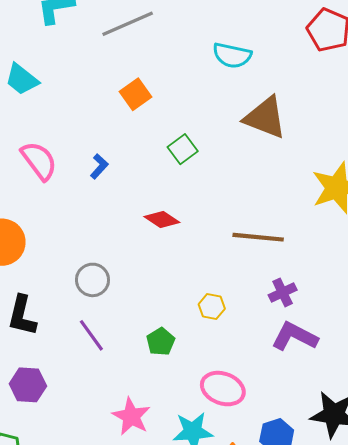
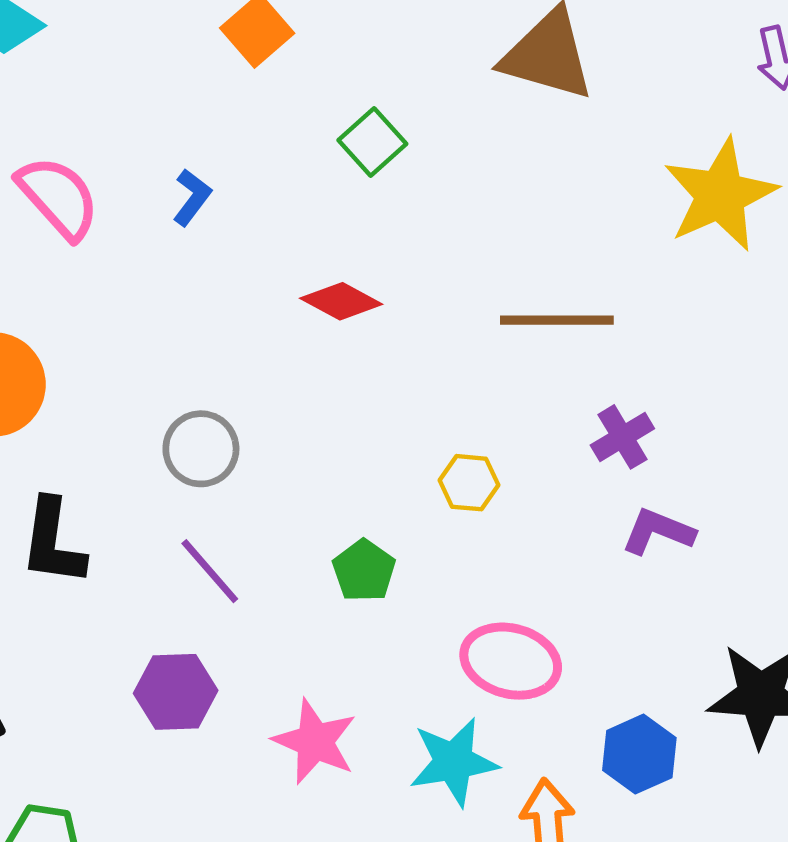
purple L-shape: (295, 337) -> (658, 532), size x0.7
purple hexagon: (28, 385) -> (176, 692), moved

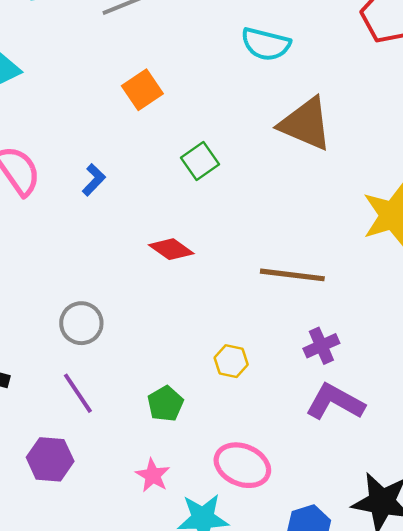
purple L-shape: (658, 532) -> (335, 402), size x1.4
pink star: (315, 742) -> (153, 475), moved, size x0.7

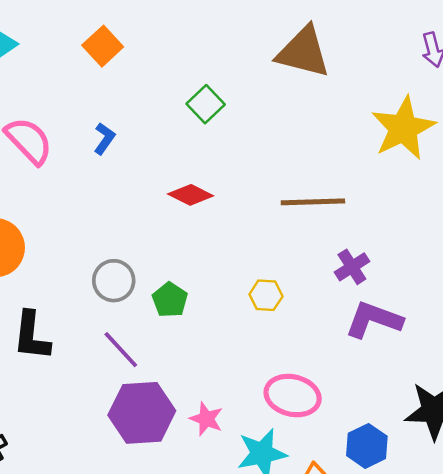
orange square: (142, 90) -> (103, 46), moved
green pentagon: (165, 404) -> (170, 300), moved
purple hexagon: (50, 459) -> (142, 413), moved, size x1.4

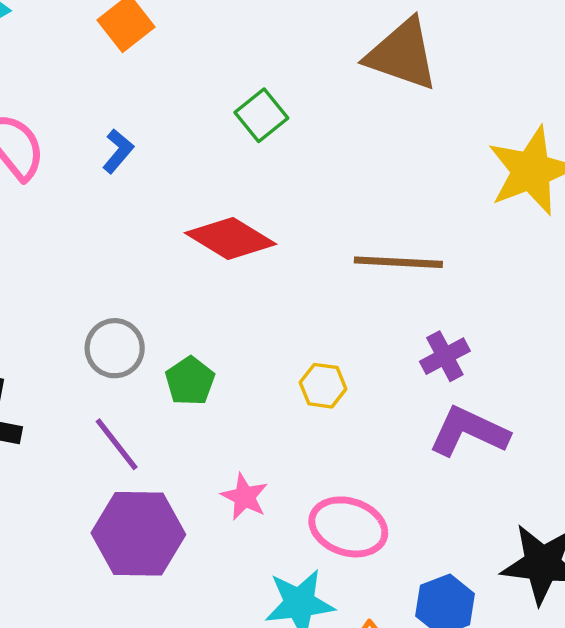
red diamond: (191, 195) -> (230, 239), size x1.4
pink star: (206, 419) -> (245, 497), moved

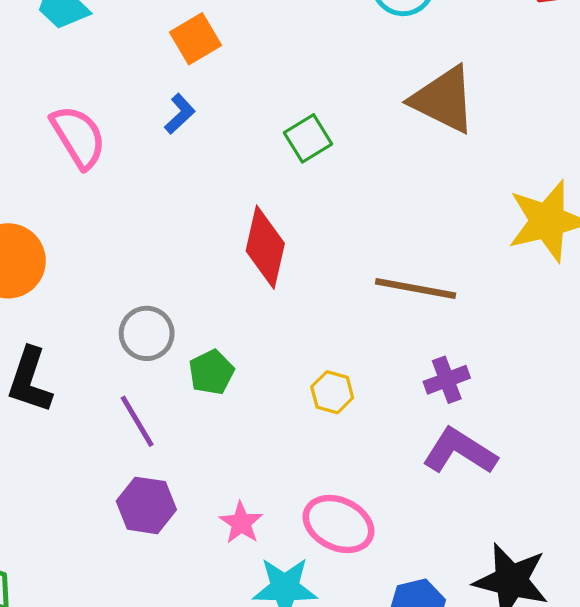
blue L-shape: (118, 151) -> (180, 114), moved
red diamond: (230, 239) -> (265, 247), turned 64
pink star: (245, 497) -> (241, 523), moved
purple hexagon: (138, 534) -> (146, 505), size x0.7

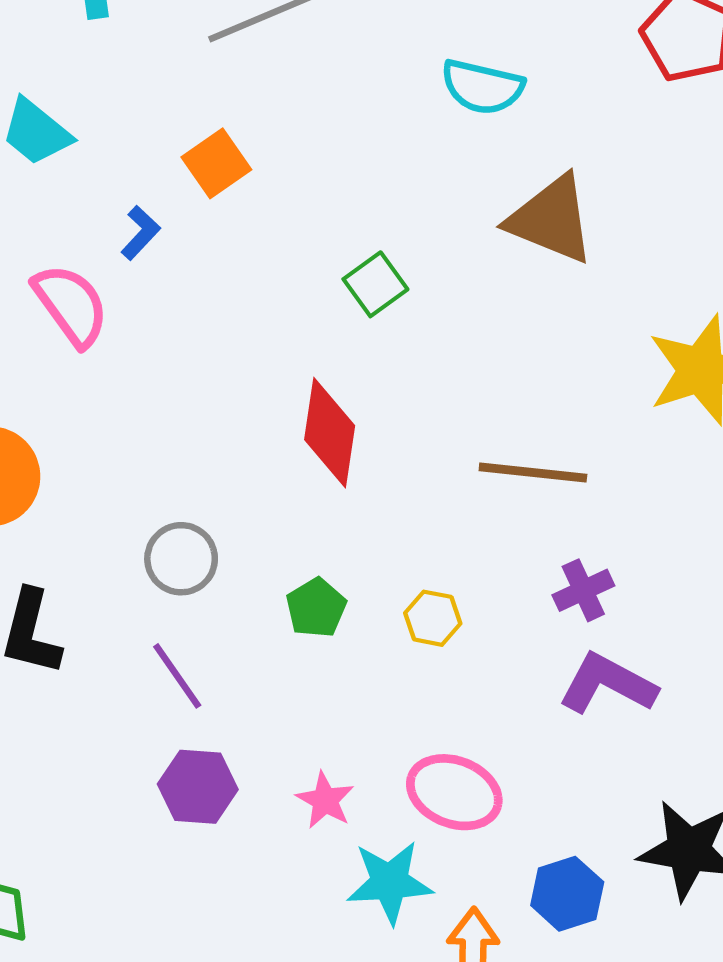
blue L-shape: (180, 114) -> (140, 233), moved
green pentagon: (211, 372) -> (316, 608), moved

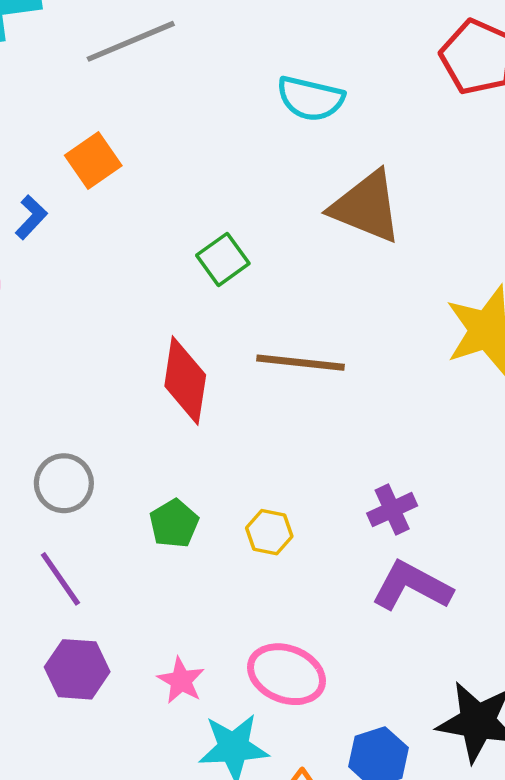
brown line: (533, 473) -> (301, 363), moved

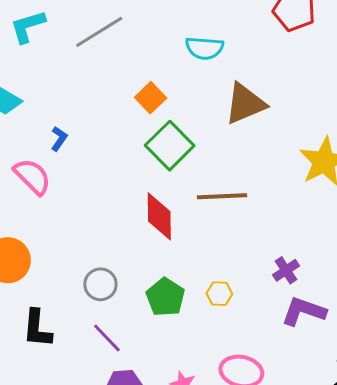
orange square: (93, 161) -> (151, 98), moved
brown triangle: (366, 207) -> (245, 104), turned -36
green square: (223, 259) -> (170, 146), size x1.6
green pentagon: (174, 523) -> (165, 297), size x1.4

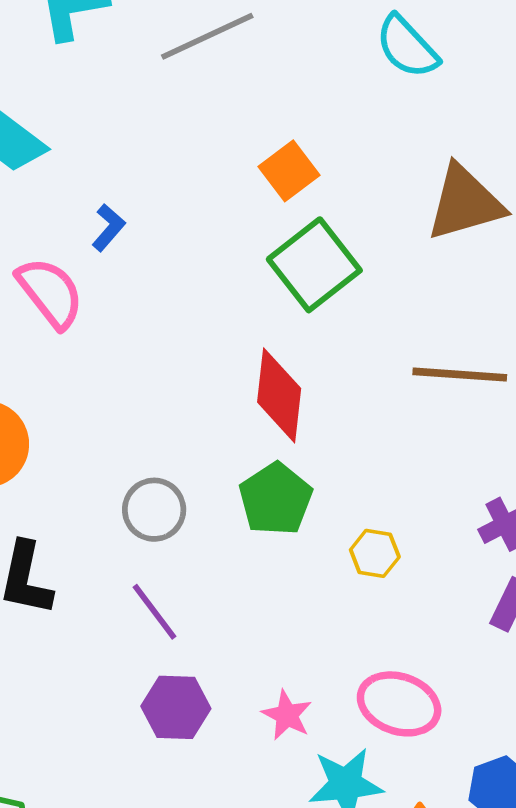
cyan semicircle: (204, 48) -> (407, 47), moved, turned 36
brown line: (222, 196) -> (460, 375), moved
green pentagon: (165, 297) -> (276, 499), moved

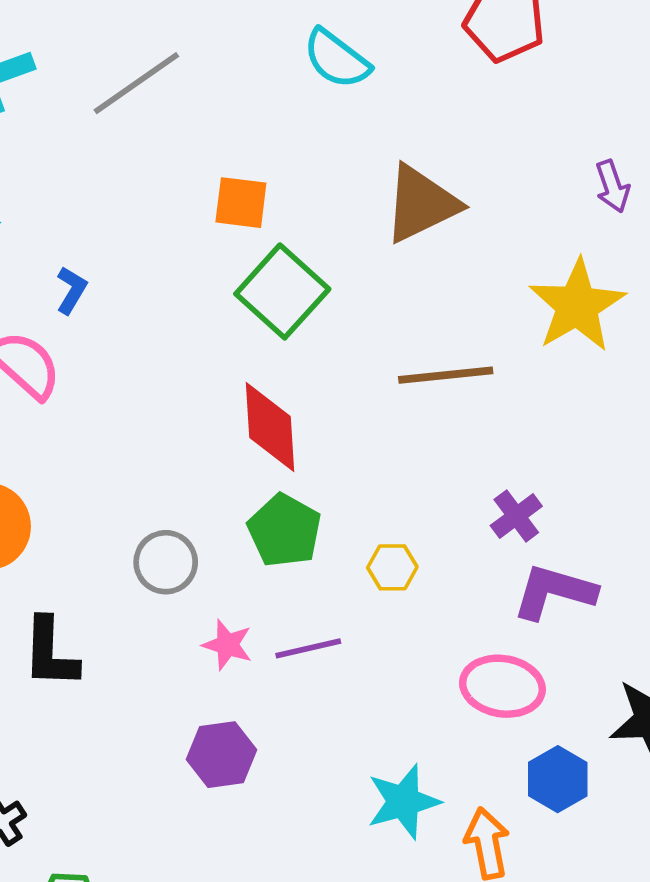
orange square: (289, 171) -> (241, 203), turned -36
purple line: (154, 612) -> (308, 648), moved, turned -56
pink ellipse: (399, 704) -> (502, 686), moved
pink star: (287, 715) -> (227, 645), moved

